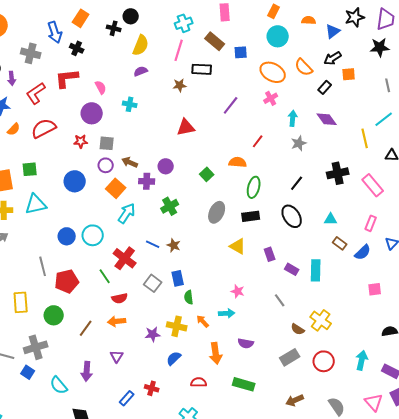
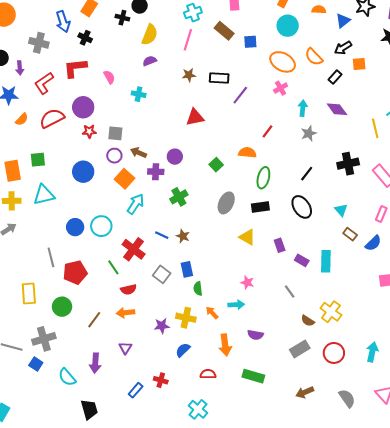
black rectangle: (202, 69) -> (219, 78), moved
purple circle: (92, 113) -> (83, 107), moved
cyan triangle: (331, 219) -> (341, 210), turned 48

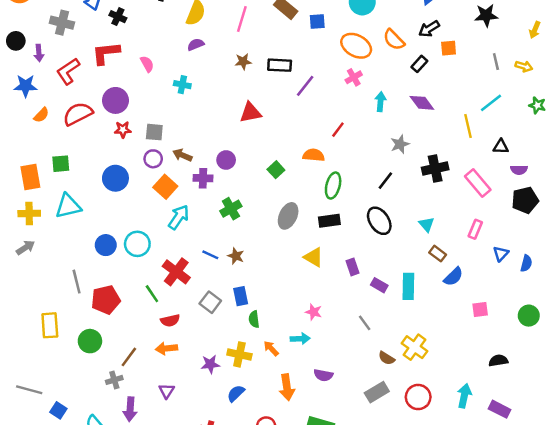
gray star: (309, 133) -> (400, 144), moved
blue semicircle: (373, 243) -> (453, 277), moved
gray cross: (44, 339) -> (114, 380), moved, size x0.6

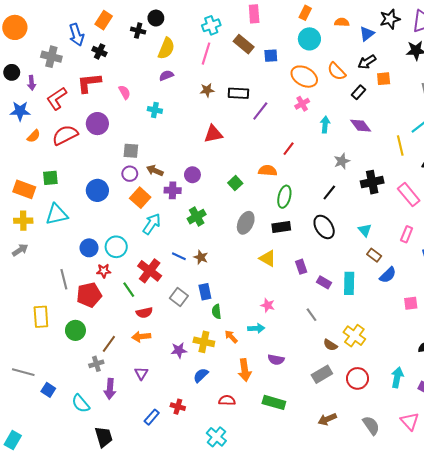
red star: (123, 130) -> (104, 271), moved
orange rectangle: (30, 177) -> (24, 189), turned -60

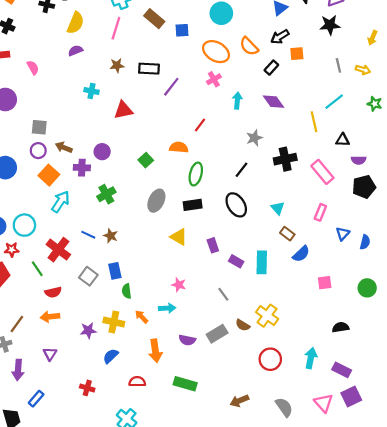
cyan cross: (155, 110) -> (91, 91), moved
gray rectangle: (322, 374) -> (217, 334), moved
blue rectangle: (152, 417) -> (36, 399), moved

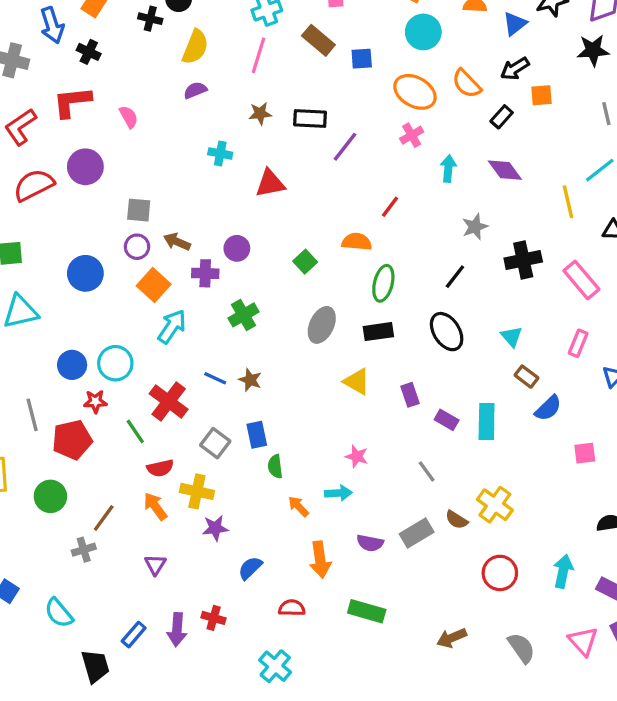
orange arrow: (50, 317) -> (155, 506), turned 60
yellow cross: (114, 322) -> (197, 491), moved
purple arrow: (18, 370) -> (177, 630), moved

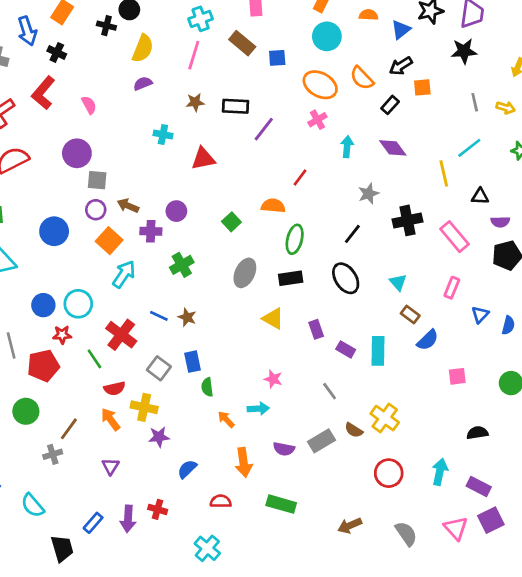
red L-shape: (72, 102) -> (43, 93), turned -44
purple circle: (85, 167) -> (77, 153), moved

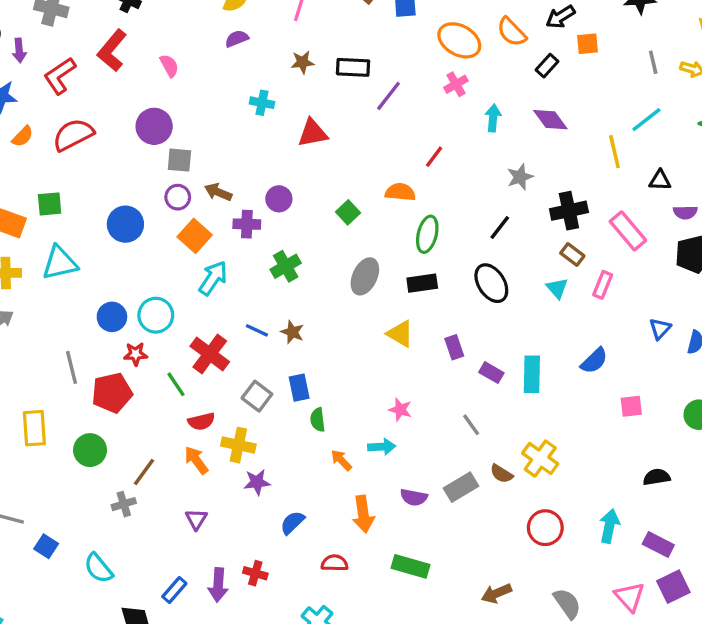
pink rectangle: (452, 288) -> (603, 285), moved
brown rectangle: (410, 315) -> (572, 254), moved

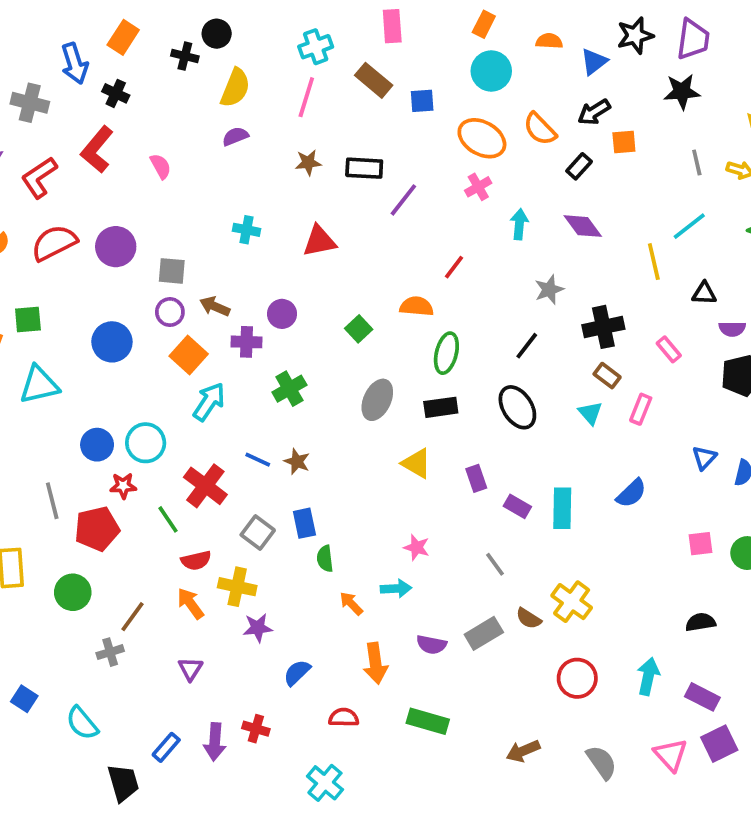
cyan cross: (262, 103) -> (247, 230), moved
purple circle: (154, 126) -> (116, 247), moved
pink rectangle: (628, 231) -> (669, 349), size x0.6
pink square: (631, 406) -> (701, 544), moved

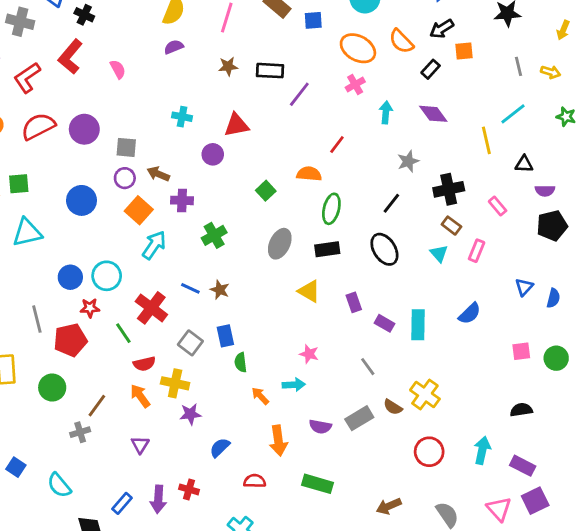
purple circle: (282, 314) -> (213, 154), moved

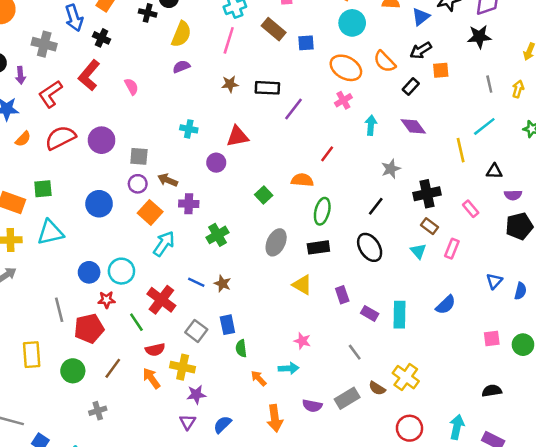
yellow arrow: (551, 72) -> (518, 89), turned -91
brown line: (97, 406) -> (113, 368), moved
purple triangle: (140, 445) -> (188, 422), moved

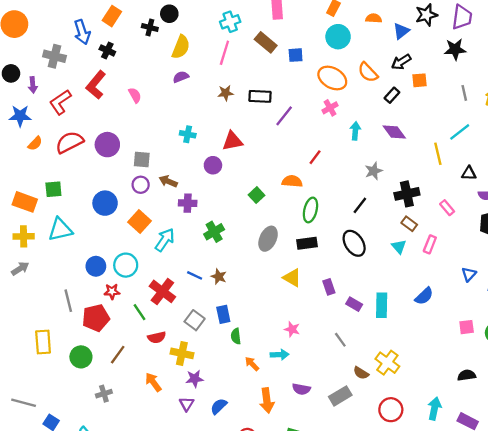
orange square: (150, 212) -> (139, 221), moved
orange arrow: (151, 378) -> (153, 382), moved
gray rectangle: (347, 398) -> (340, 396), moved

